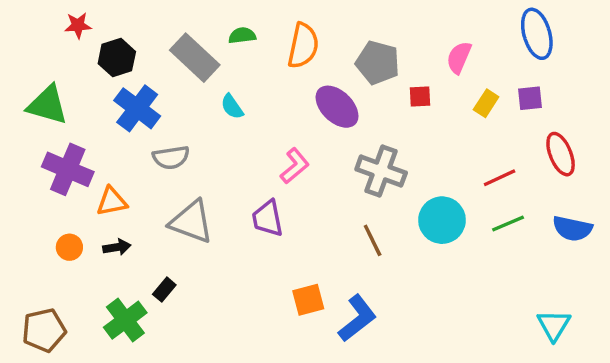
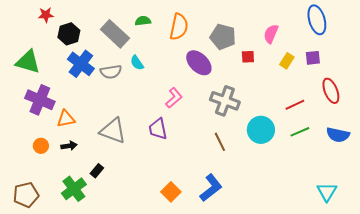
gray semicircle: (171, 157) -> (111, 72), moved
orange square: (308, 300) -> (171, 192), moved, turned -30

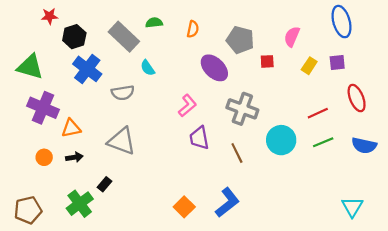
orange semicircle: (179, 27) -> (193, 29), size x0.6
gray semicircle: (111, 72) -> (123, 93), moved
purple trapezoid: (158, 129) -> (199, 138), moved

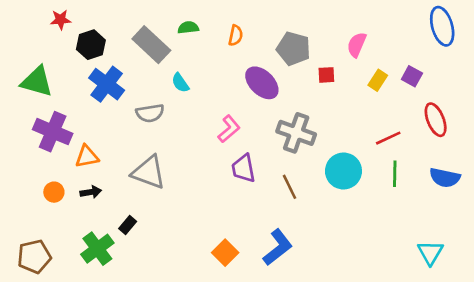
blue ellipse: (341, 22) -> (442, 26), moved
purple square: (337, 62) -> (412, 76), turned 35
green line: (323, 142) -> (395, 174), turned -66

